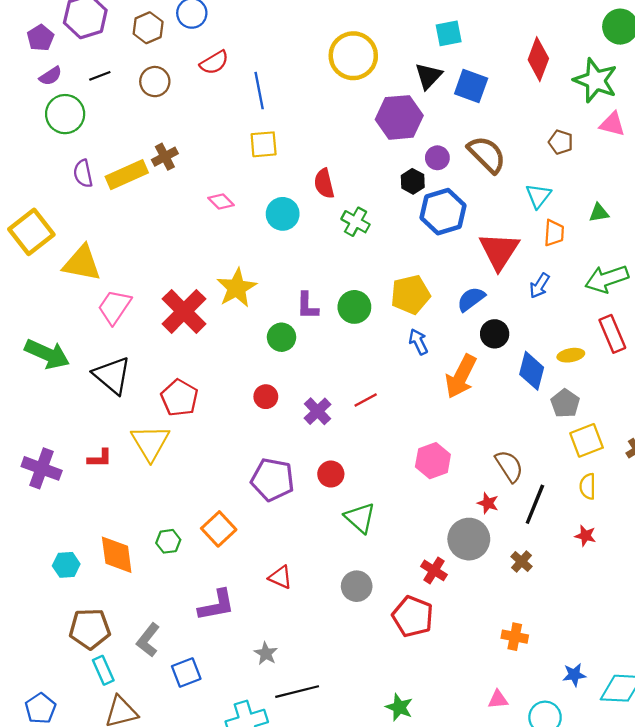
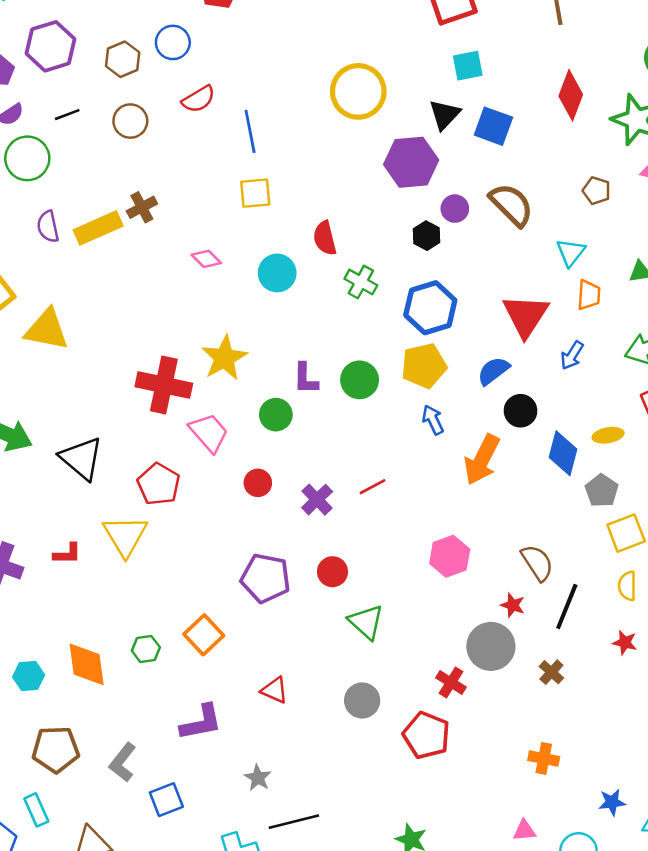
blue hexagon: (443, 212) -> (430, 308), moved
pink trapezoid: (114, 307) -> (209, 433), moved, turned 105
red cross: (184, 311) -> (164, 385), turned -33
cyan rectangle: (103, 670) -> (36, 810), moved

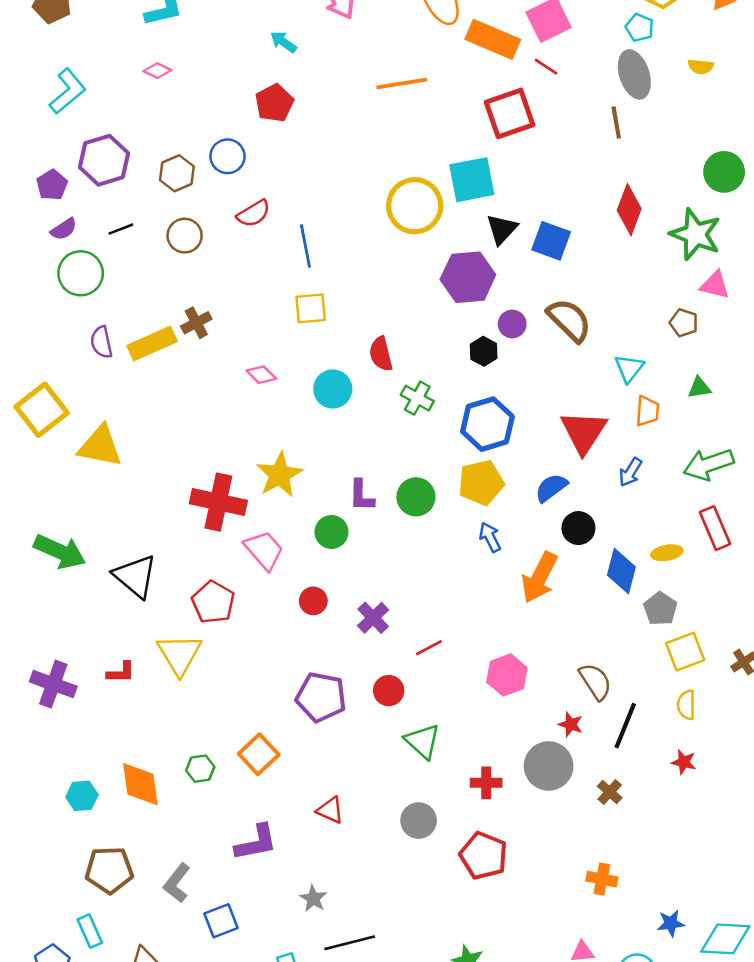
cyan square: (468, 66) -> (472, 180), moved, size x1.5
brown pentagon: (596, 191) -> (684, 323), moved
red line: (372, 487) -> (429, 648), moved
red cross: (451, 682) -> (486, 783), moved, turned -32

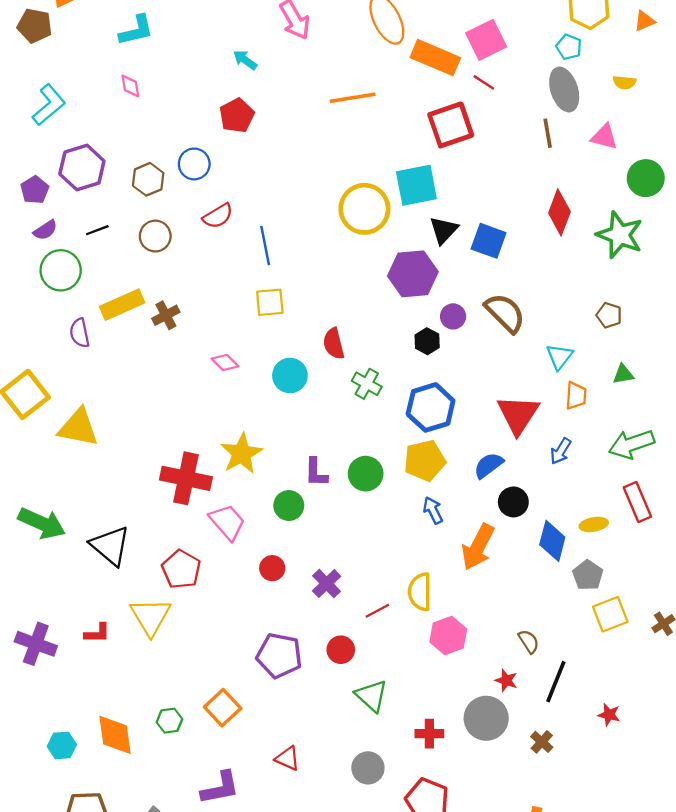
pink diamond: (157, 71) -> (130, 86), turned 55
pink triangle: (715, 285) -> (604, 137), moved
yellow rectangle: (152, 343) -> (122, 305), moved
brown semicircle: (595, 681) -> (529, 641), size x0.7
yellow semicircle: (686, 705) -> (420, 592), moved, size x1.4

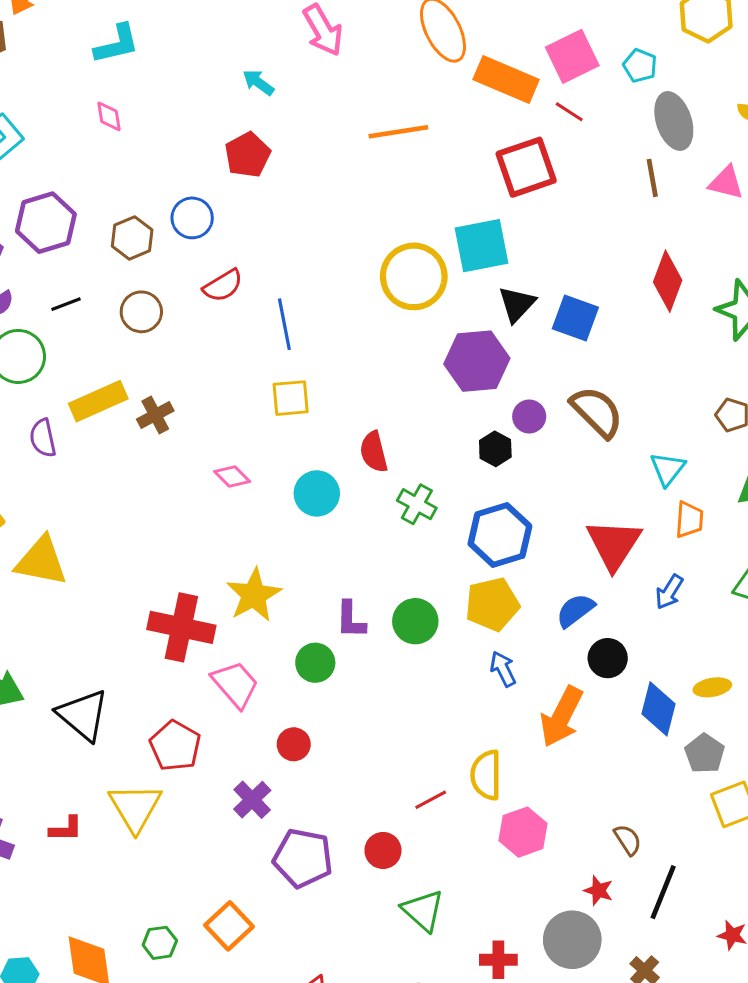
cyan pentagon: (569, 47) -> (640, 66), moved
purple cross: (327, 584) -> (252, 800), moved

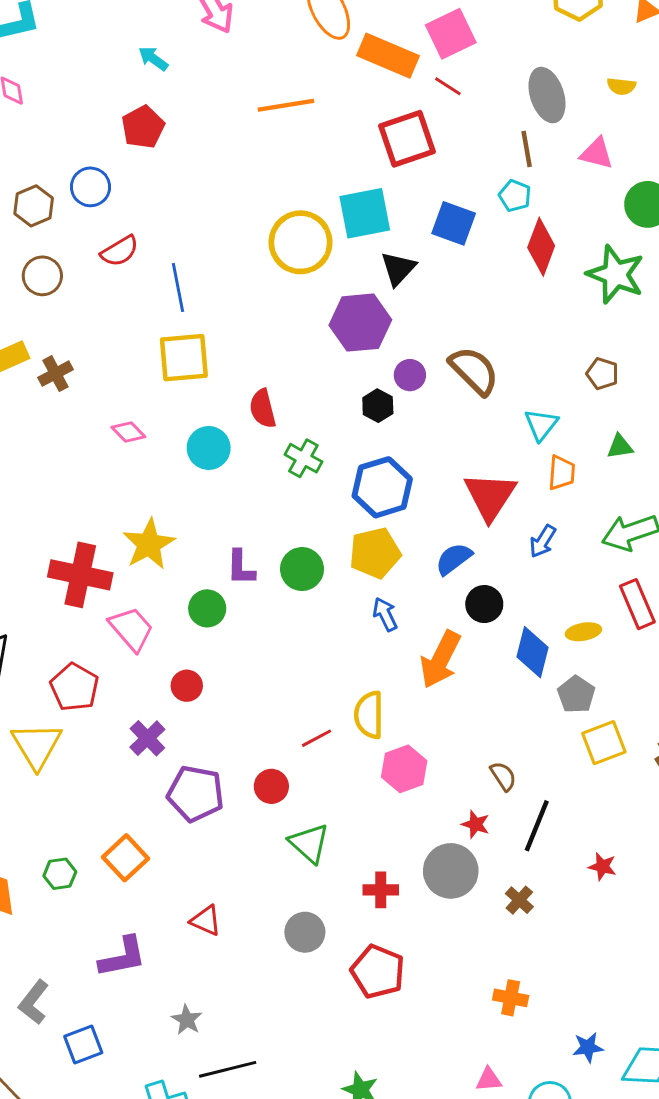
cyan pentagon: (640, 66) -> (515, 196), moved
blue square: (575, 318) -> (454, 223), moved
yellow square: (291, 398) -> (184, 358), size x1.4

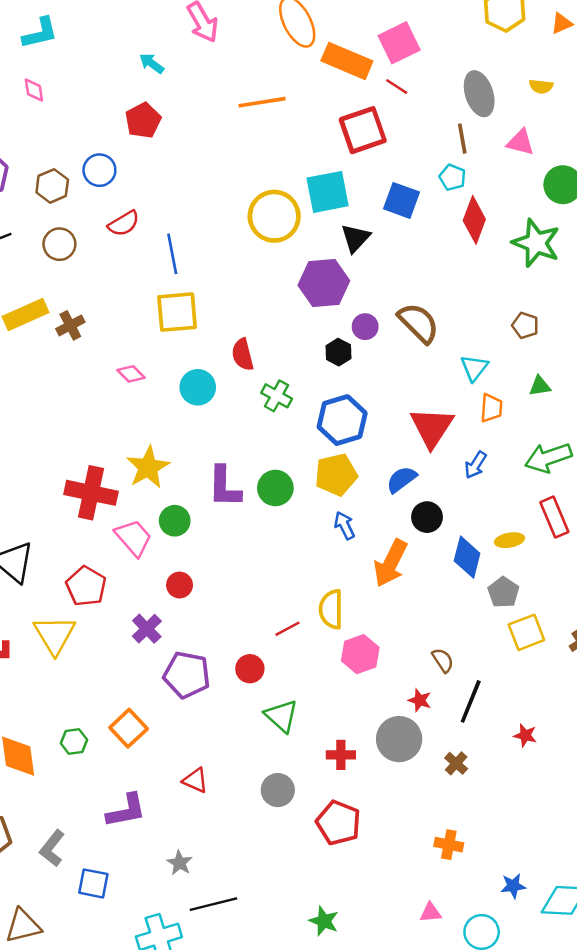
purple L-shape: (241, 568) -> (224, 487), size x1.4
green circle: (207, 608) -> (175, 521), moved
blue square: (83, 1045) -> (93, 883), turned 32

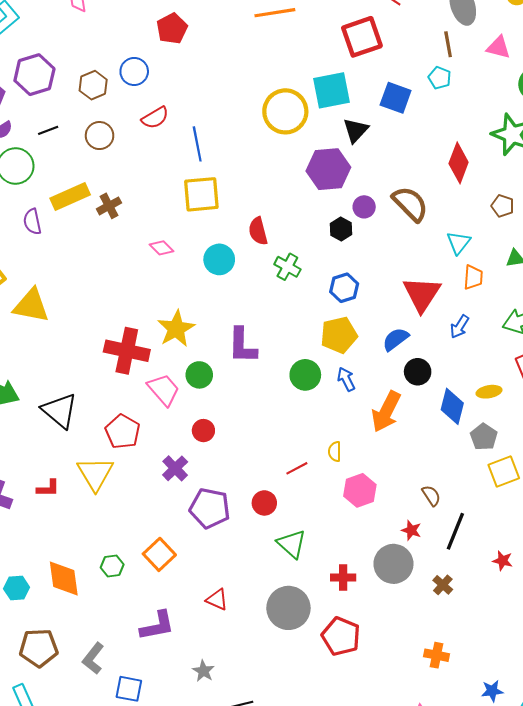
red diamond: (474, 220) -> (459, 163), moved
blue hexagon: (342, 420) -> (344, 288), size x0.7
green circle: (275, 488) -> (305, 375), moved
yellow semicircle: (331, 609) -> (335, 452), size x0.6
gray circle: (278, 790) -> (288, 608), size x1.5

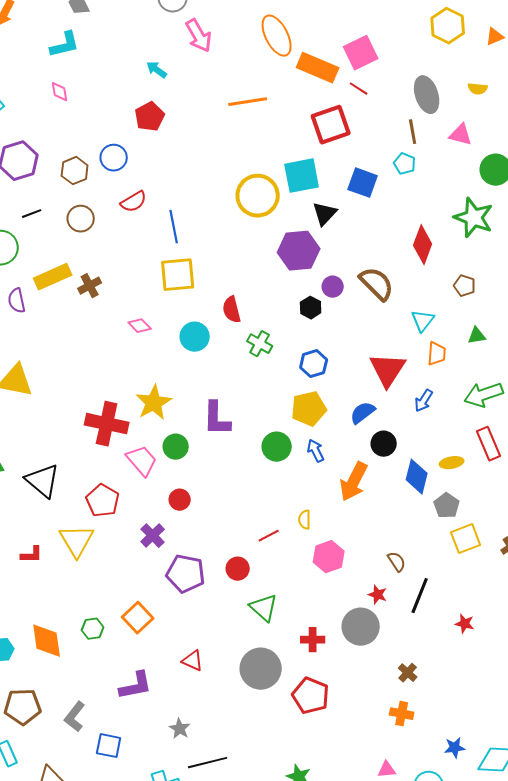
brown cross: (443, 585) -> (408, 673), moved

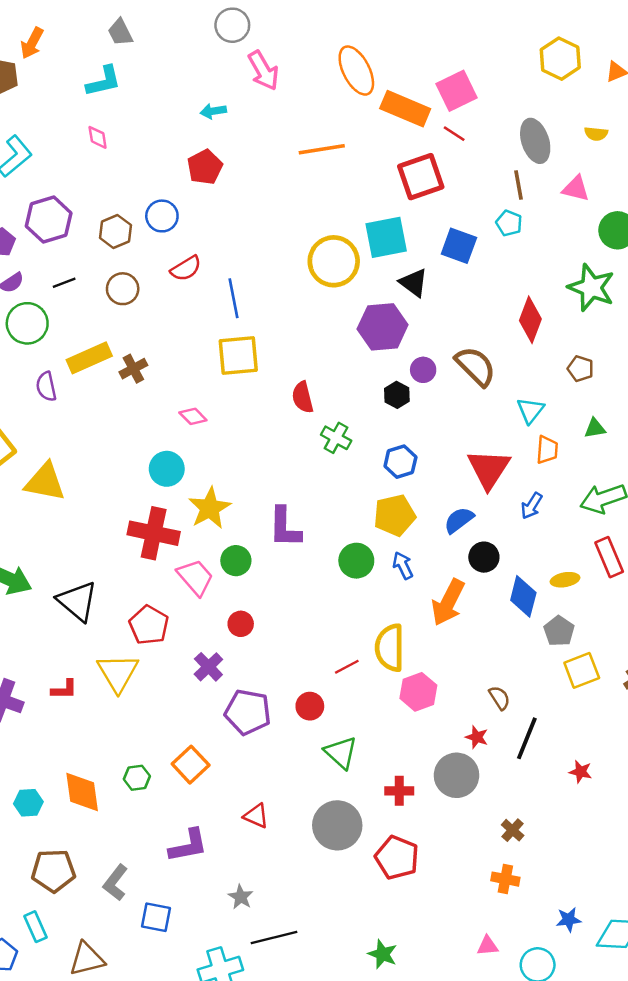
cyan arrow: (157, 70) -> (213, 111), turned -45
black triangle: (325, 214) -> (414, 283), turned -36
cyan circle: (195, 337) -> (167, 469), moved
yellow semicircle: (305, 520) -> (390, 648), size x2.0

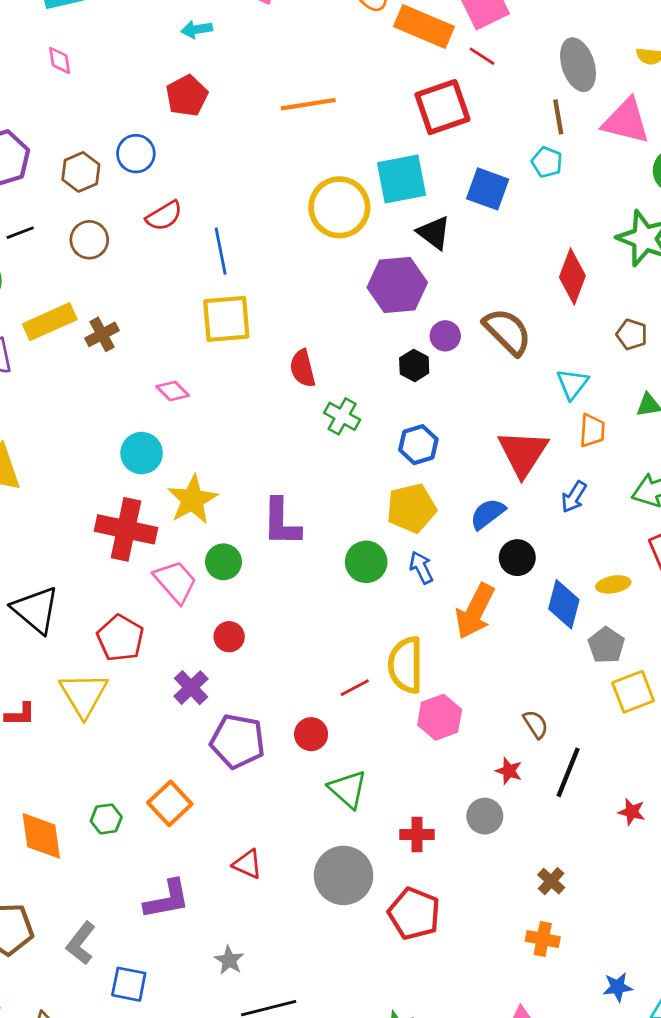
orange line: (322, 149) -> (308, 104), moved
pink triangle: (576, 189) -> (626, 121), size x1.5
gray circle: (457, 775) -> (485, 816), size x0.7

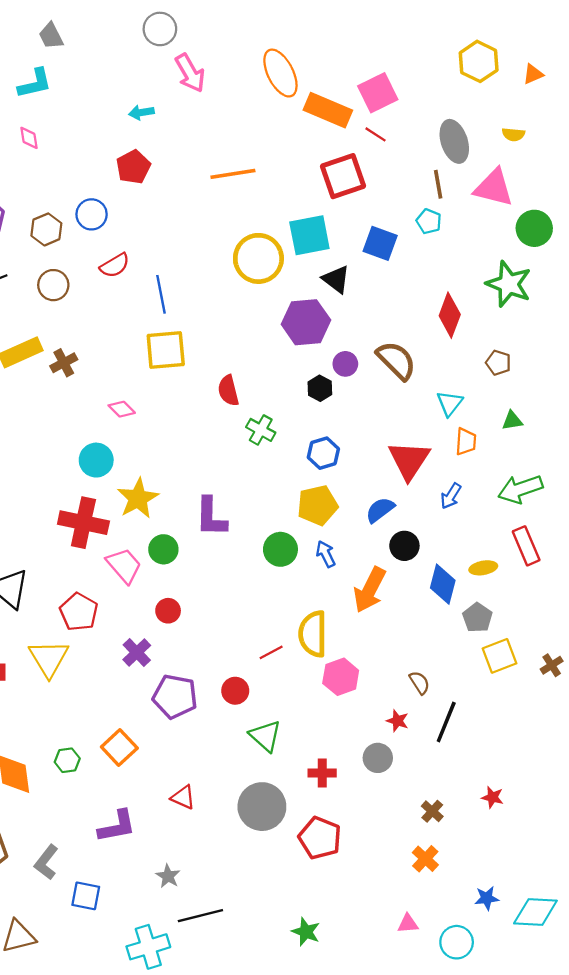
red star: (632, 812) -> (493, 797), moved
orange cross: (543, 939) -> (425, 859), turned 32

